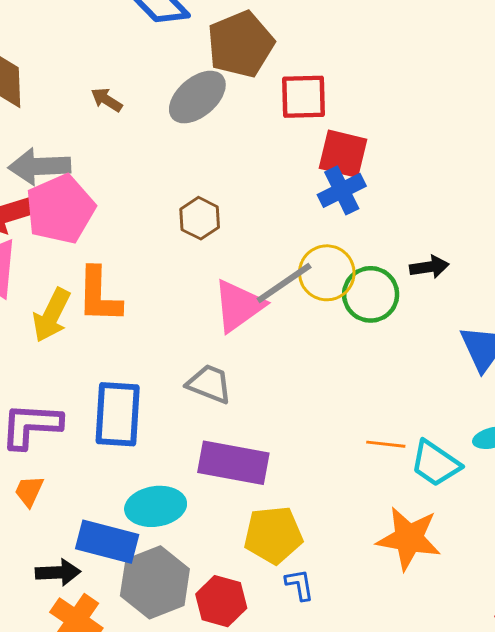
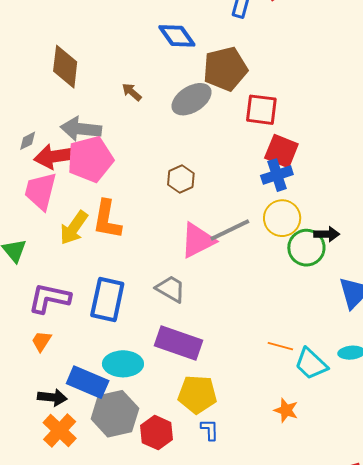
yellow circle: (327, 273) -> (282, 218), moved
green circle: (371, 294) -> (306, 248), moved
orange star: (409, 538) -> (286, 410), size x0.6

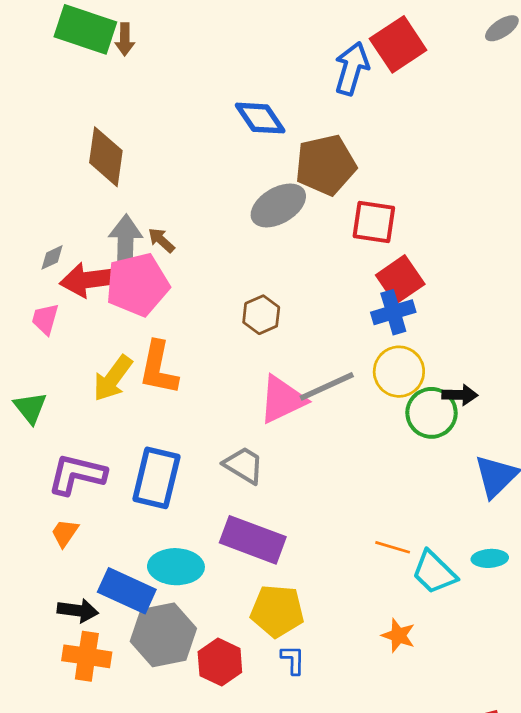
brown arrow: (132, 92) -> (161, 240), moved
gray arrow: (81, 129) -> (125, 243), turned 84
red square: (281, 151) -> (400, 280), turned 32
pink trapezoid: (41, 191) -> (45, 319), moved, size x0.6
orange cross: (60, 431) -> (87, 656), turned -36

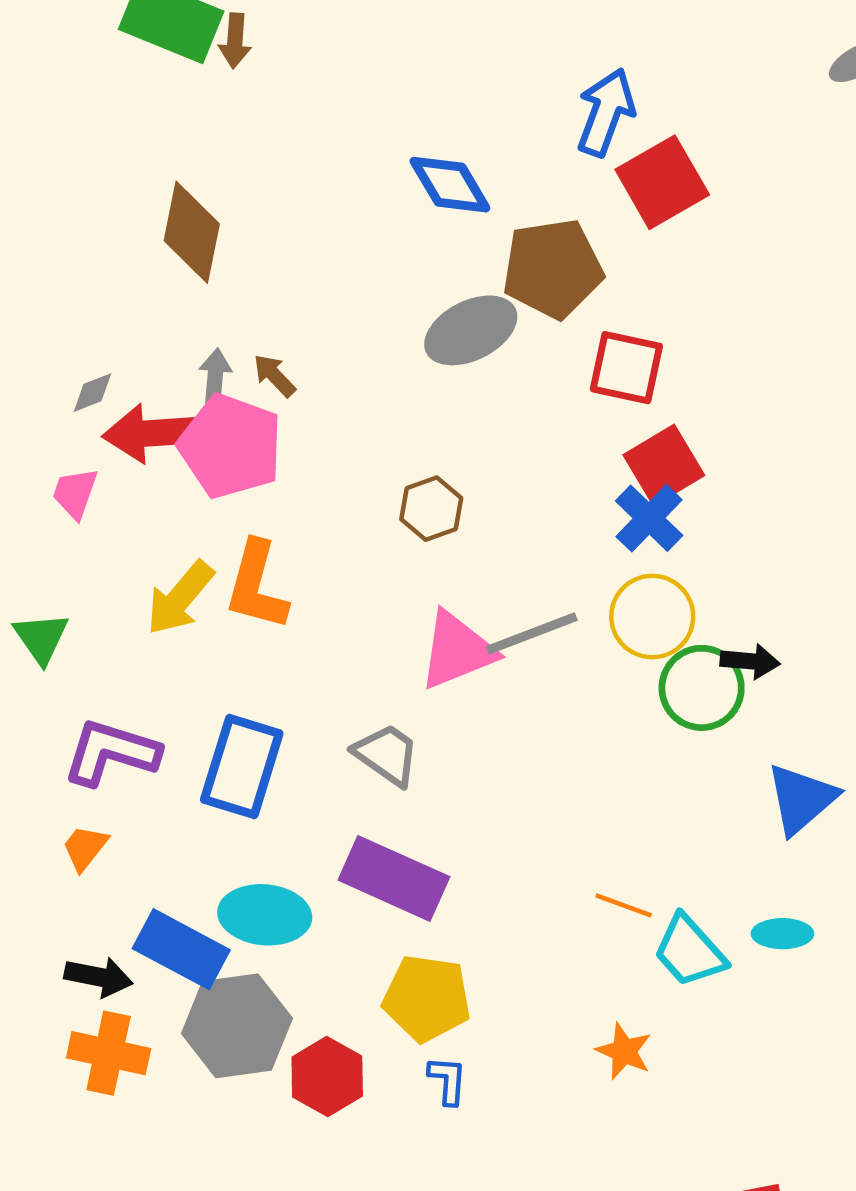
red square: (398, 44) -> (662, 182), moved
gray arrow: (125, 243) -> (215, 376), size x0.6
pink pentagon: (137, 285) -> (230, 446), turned 30
blue cross: (393, 312) -> (649, 518), turned -33

